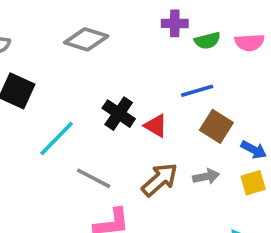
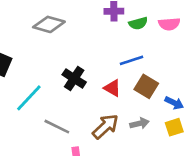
red triangle: (156, 126) -> (112, 88), moved

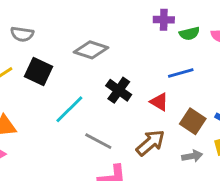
gray diamond: (49, 24) -> (91, 50), moved
brown square: (146, 86) -> (193, 121), moved
gray arrow: (140, 123) -> (192, 156), moved

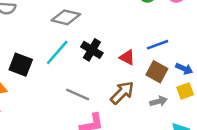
black square: (39, 71) -> (21, 65), moved
blue line: (181, 73) -> (158, 45), moved
cyan line: (69, 109) -> (57, 52), moved

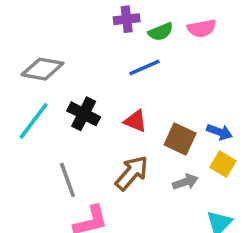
blue line: (158, 45) -> (144, 67), moved
yellow square: (185, 91) -> (223, 164), turned -35
gray line: (78, 94) -> (67, 180), turned 50

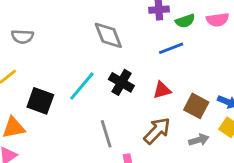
gray diamond: (43, 69) -> (108, 35), moved, turned 56
red triangle: (135, 121) -> (162, 90), turned -42

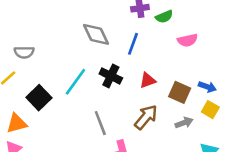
pink semicircle: (218, 20) -> (187, 40), moved
gray semicircle: (22, 37) -> (24, 52), moved
blue line: (171, 48) -> (133, 44), moved, turned -45
black square: (40, 101) -> (39, 98), turned 30

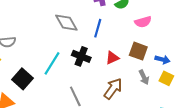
brown square: (180, 92) -> (138, 51), moved
gray arrow: (184, 123) -> (144, 77), moved, turned 88

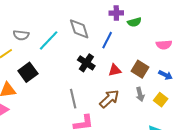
pink semicircle: (143, 22) -> (164, 45), moved
blue arrow: (163, 60) -> (165, 75), moved
cyan line: (52, 63) -> (49, 40), moved

